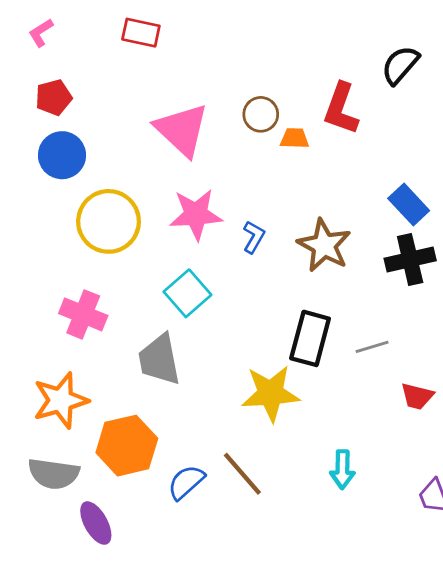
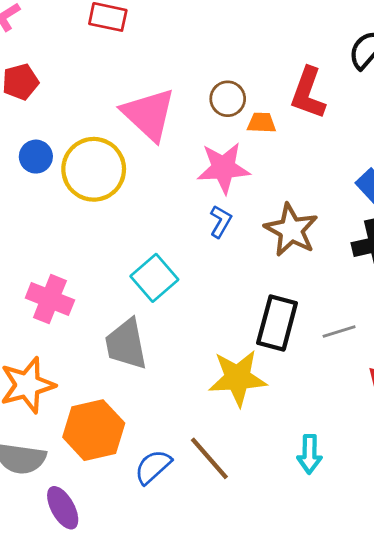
blue circle: (62, 155) -> (36, 157), moved, size x0.7
pink star: (196, 214) -> (223, 168), moved
yellow circle: (109, 221) -> (94, 169), moved

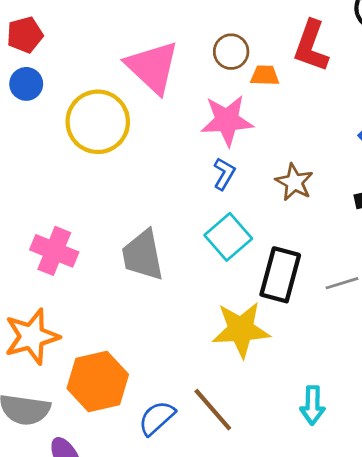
blue circle: (36, 157) -> (26, 84), moved
brown star: (291, 230) -> (294, 182), size x0.7
cyan square: (154, 278) -> (228, 237), moved
gray trapezoid: (126, 344) -> (143, 255), moved

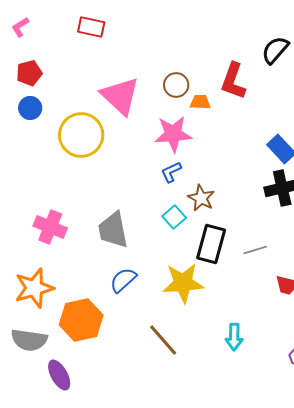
blue L-shape: (224, 174) -> (171, 172), turned -145
brown star: (294, 182) -> (201, 198), moved
cyan square: (228, 237) -> (174, 217), size x0.7
blue semicircle: (157, 418) -> (123, 280), moved

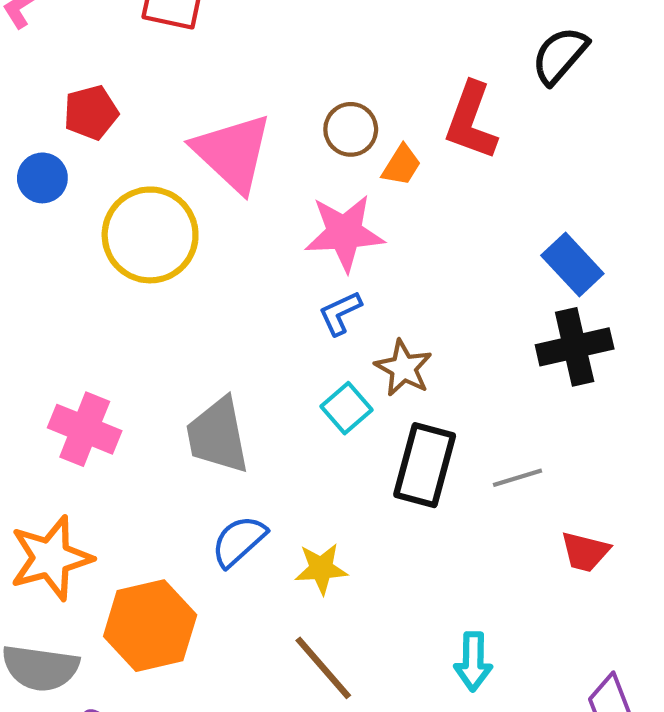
red pentagon: (29, 73) -> (91, 112), moved
orange trapezoid: (200, 102) -> (401, 165), turned 120
yellow star: (183, 283) -> (321, 569), moved, size x0.6

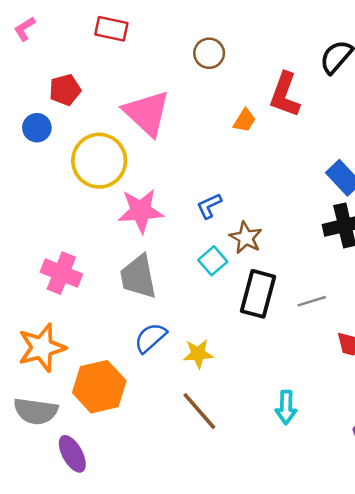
brown circle: (351, 129) -> (209, 53), moved
pink star: (344, 233) -> (141, 211), moved

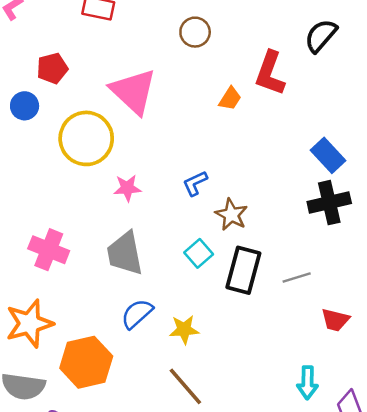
pink star: (141, 211) -> (127, 188), size x0.6
cyan square: (213, 261) -> (199, 253), moved
cyan arrow: (286, 407) -> (307, 383), moved

